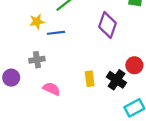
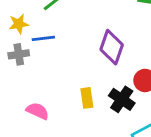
purple diamond: (108, 25) -> (112, 47), moved
gray cross: (37, 60) -> (19, 54), moved

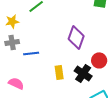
blue line: (43, 38) -> (31, 53), moved
pink semicircle: (38, 111) -> (16, 83), moved

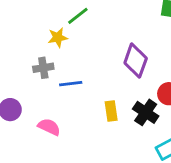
yellow star: (12, 21) -> (58, 37), moved

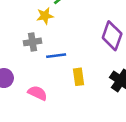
yellow rectangle: (111, 111) -> (79, 77), moved

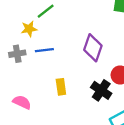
blue line: (56, 56) -> (44, 50), moved

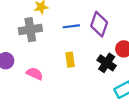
blue line: (44, 50) -> (71, 26), moved
gray cross: (17, 54) -> (30, 30), size x1.5

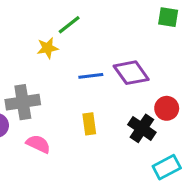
purple diamond: (99, 24) -> (131, 73), turned -55
gray cross: (30, 30) -> (23, 102), moved

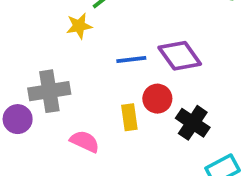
red circle: (167, 108) -> (157, 99), moved
pink semicircle: (38, 144) -> (85, 141), moved

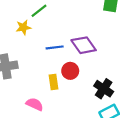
black cross: (193, 123) -> (104, 89), moved
pink semicircle: (85, 141) -> (35, 104), moved

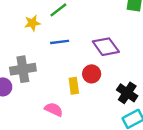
yellow star: (23, 27) -> (32, 23), moved
blue line: (55, 47) -> (60, 42), moved

